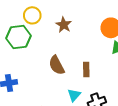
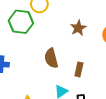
brown star: (64, 25) -> (78, 28), moved

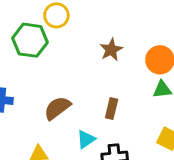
brown semicircle: (51, 58) -> (57, 108), moved, turned 66

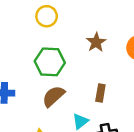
green hexagon: (30, 40) -> (50, 62), moved

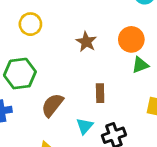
green hexagon: (50, 62) -> (20, 74), moved

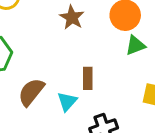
cyan triangle: (85, 126) -> (67, 102), moved

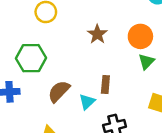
green triangle: (135, 45) -> (146, 61), turned -30

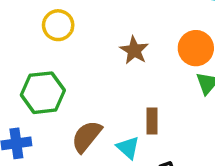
cyan triangle: (87, 102) -> (128, 148), turned -30

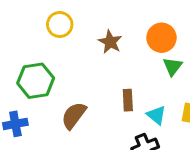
yellow circle: (58, 25) -> (60, 24), moved
cyan triangle: (128, 148) -> (156, 115), moved

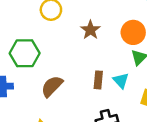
cyan triangle: (156, 115) -> (121, 80), moved

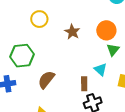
brown rectangle: (98, 80) -> (84, 84), moved

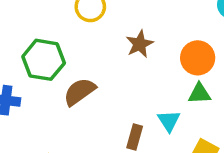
green triangle: (113, 50) -> (199, 93), turned 32
brown semicircle: (46, 80) -> (80, 92), moved

